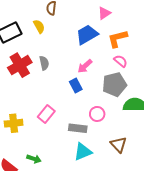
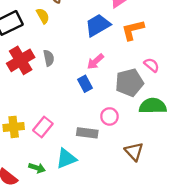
pink semicircle: (121, 61) -> (152, 65), moved
pink rectangle: (46, 114) -> (43, 127), moved
cyan triangle: (83, 152) -> (66, 159), moved

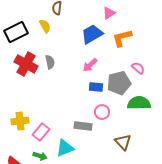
red cross: (21, 60) -> (26, 64), turned -30
blue rectangle: (85, 84) -> (96, 87), moved, turned -56
pink rectangle: (43, 127) -> (41, 132), moved

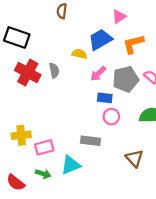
yellow semicircle: (45, 26) -> (79, 54), moved, turned -48
black rectangle: (16, 32) -> (17, 37), turned 45
gray pentagon: (119, 83) -> (126, 79), moved
pink circle: (102, 112) -> (111, 117), moved
pink rectangle: (41, 132) -> (44, 147), turned 36

